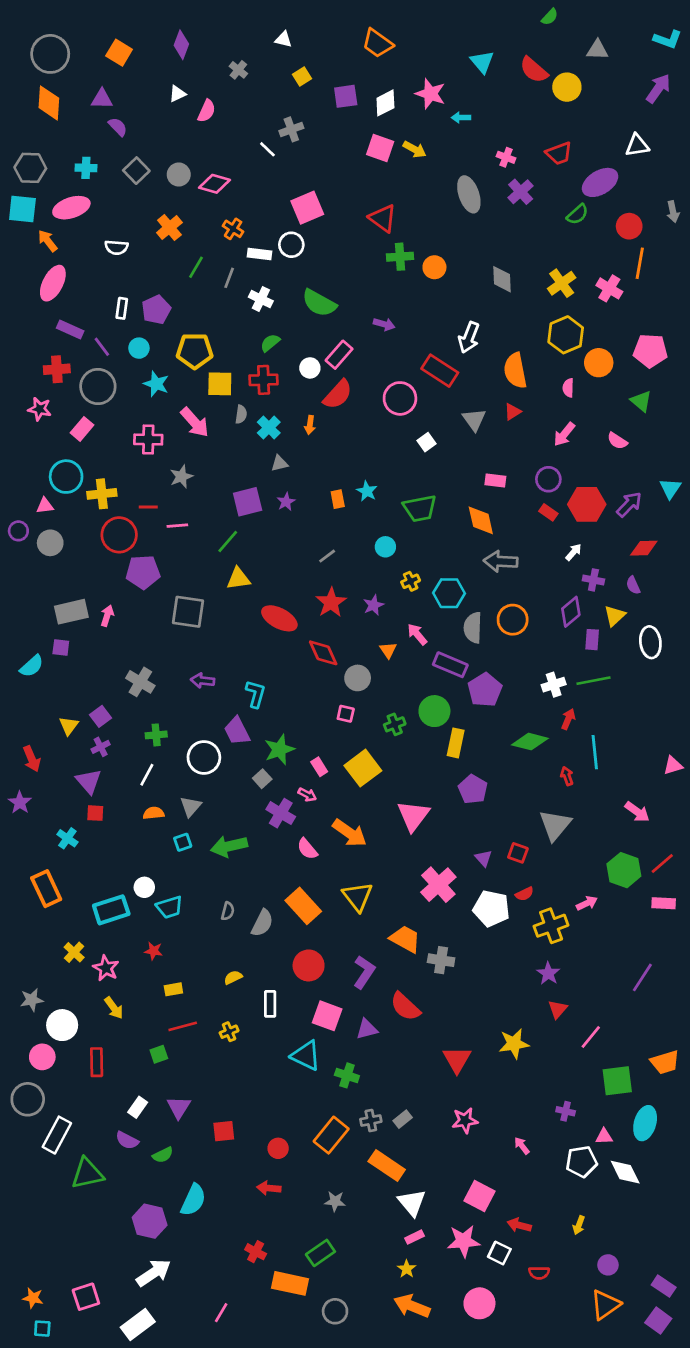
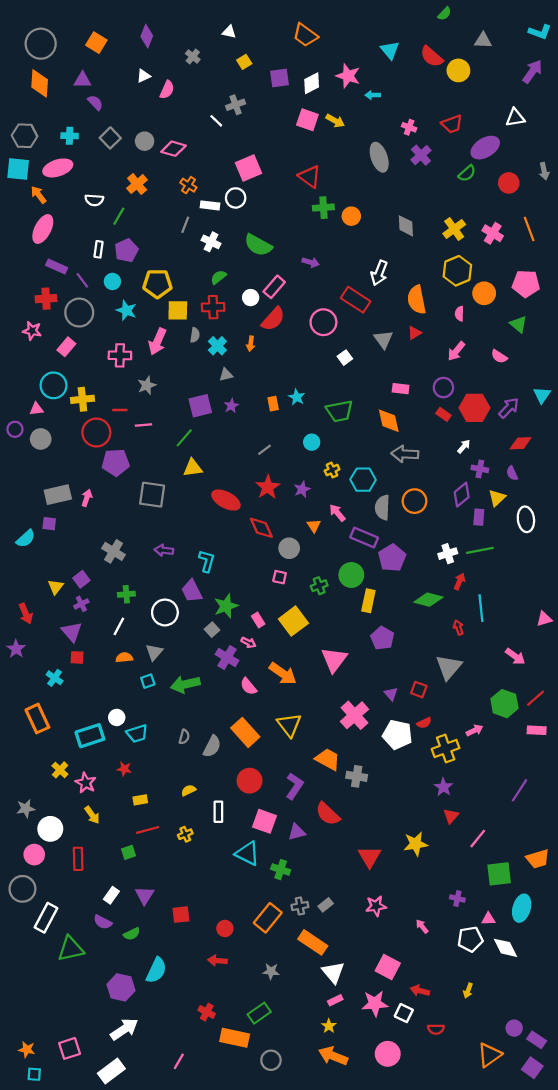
orange line: (640, 263) -> (529, 229), moved, turned -30
green line: (196, 267) -> (119, 216), moved
pink arrow: (195, 422) -> (157, 341), turned 65
purple circle: (608, 1265) -> (514, 1028), moved

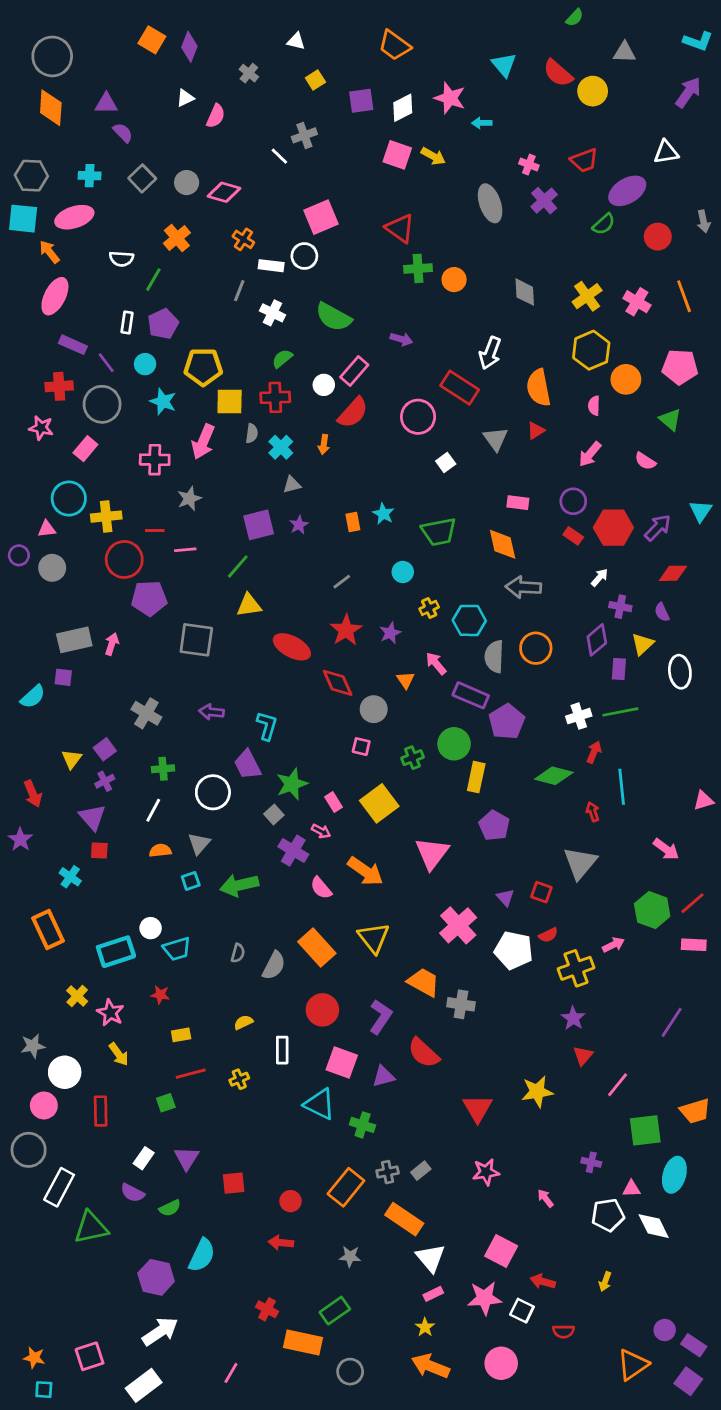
orange square: (96, 43) -> (152, 40), moved

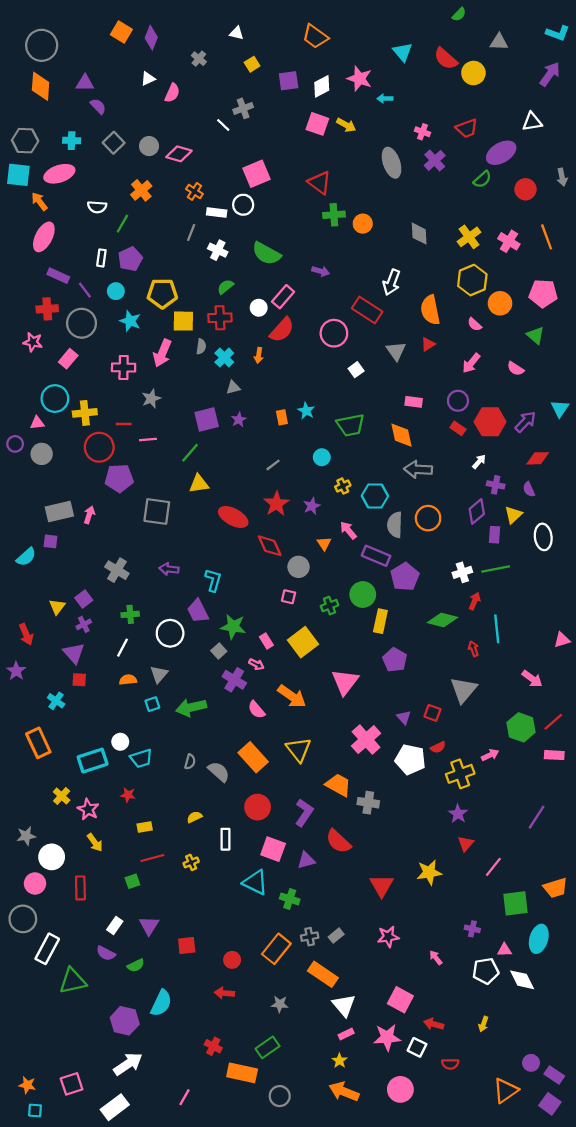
pink semicircle: (594, 406) -> (475, 324), turned -48
green star: (292, 784) -> (233, 627), turned 30
gray semicircle: (274, 966) -> (219, 772), turned -75

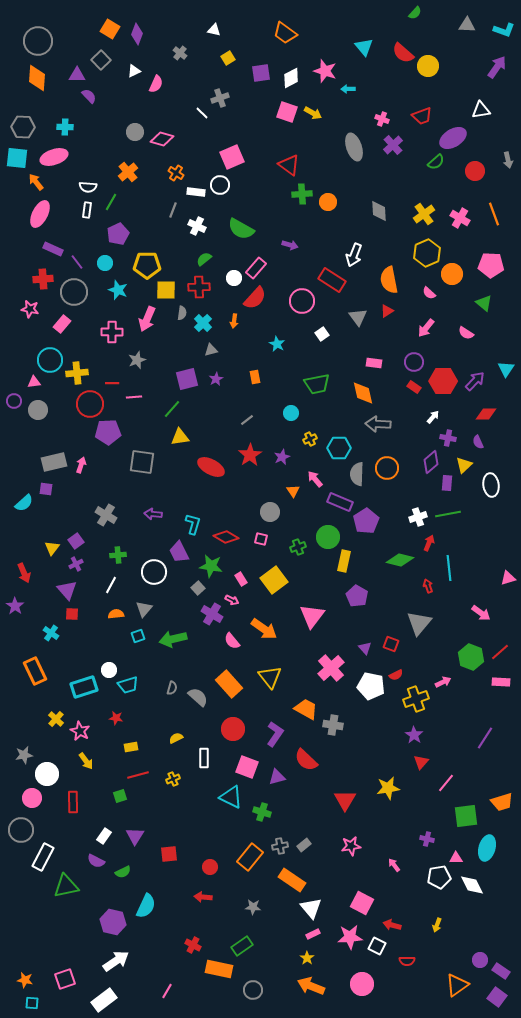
gray triangle: (499, 42) -> (467, 25), moved
gray square: (114, 143) -> (101, 60), moved
white rectangle: (101, 258) -> (87, 210), moved
cyan star: (306, 411) -> (277, 344), moved
red diamond: (270, 546) -> (226, 537), moved, turned -35

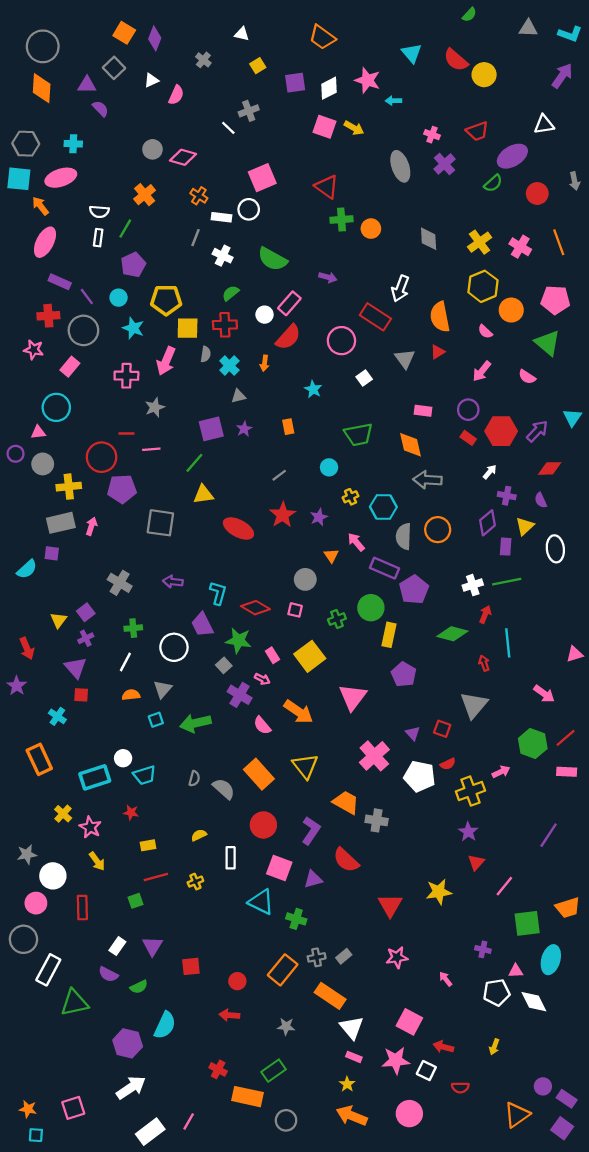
green triangle: (484, 303) -> (547, 343), size x1.4
yellow cross: (77, 373) -> (69, 487), moved
pink rectangle: (313, 934) -> (354, 1057), turned 48
white rectangle: (104, 1000) -> (150, 1132), moved

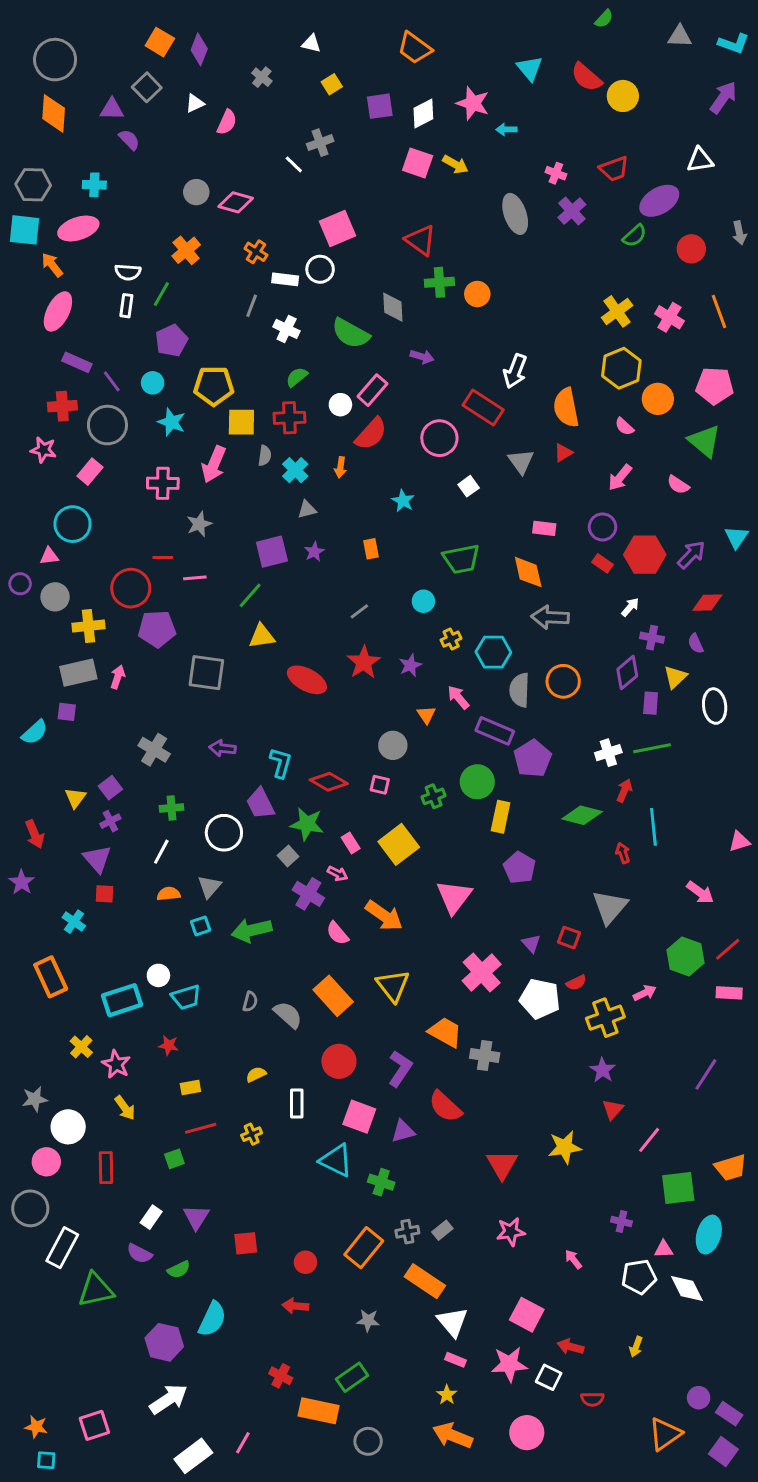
gray diamond: (429, 239) -> (393, 307), moved

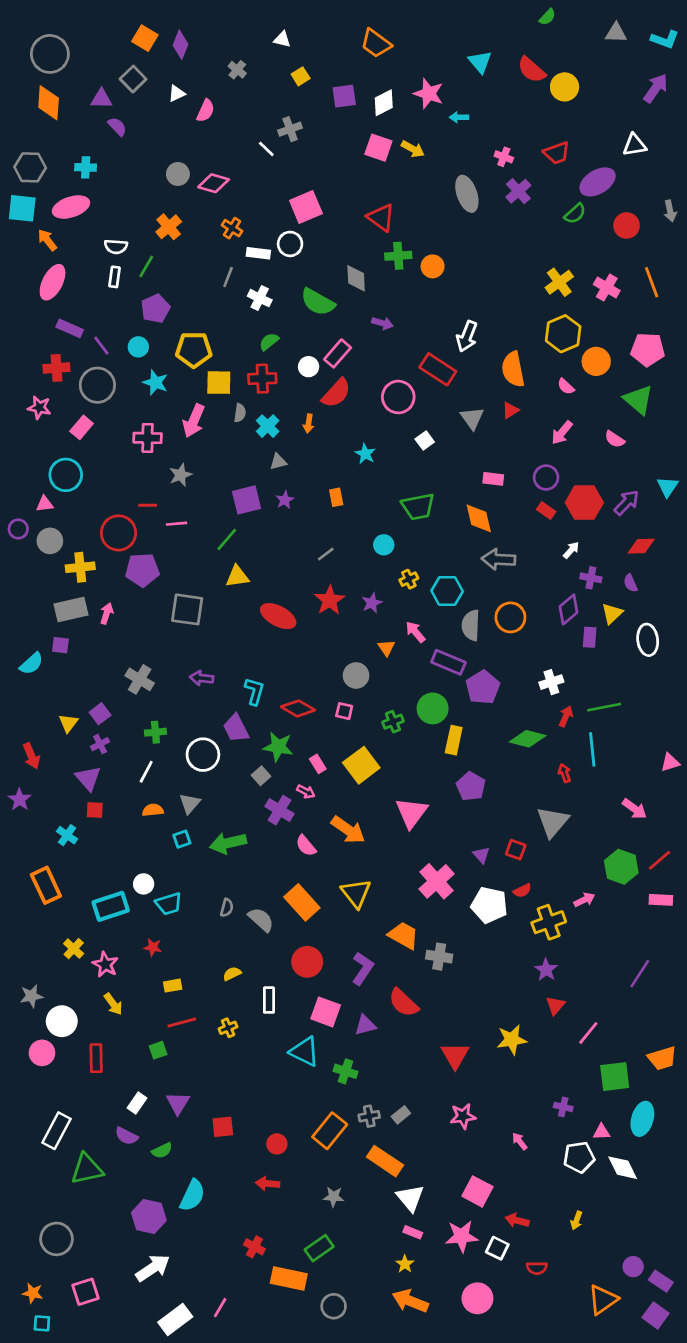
green line: (652, 748) -> (604, 707), moved
gray circle: (30, 1208) -> (56, 1239), moved

